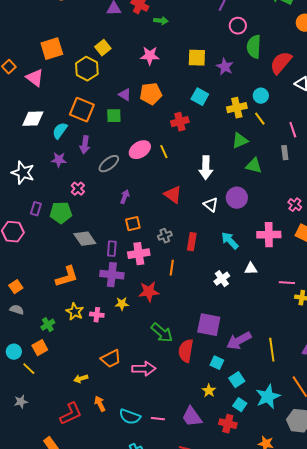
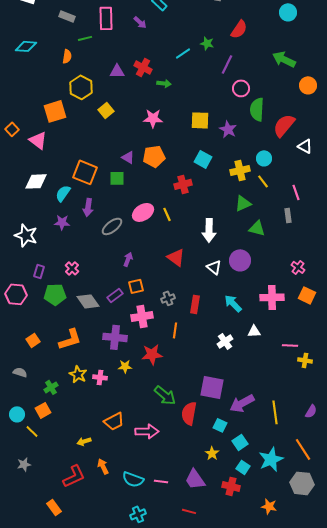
yellow hexagon: (87, 69) -> (81, 87), moved
pink cross: (78, 189) -> (72, 268), moved
green pentagon: (61, 213) -> (55, 294), moved
purple rectangle: (112, 249) -> (115, 295), moved, turned 49
orange square: (16, 287) -> (33, 340), moved

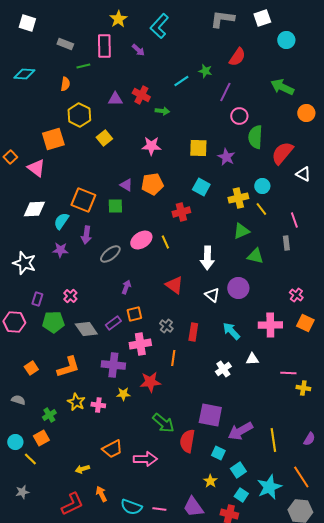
gray cross: (168, 298) -> (166, 326), turned -32

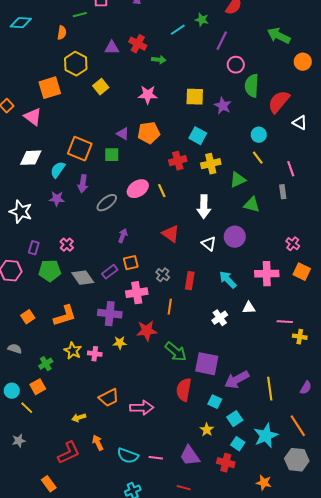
yellow cross: (238, 198) -> (211, 164), moved
green arrow: (163, 423) -> (176, 352), moved

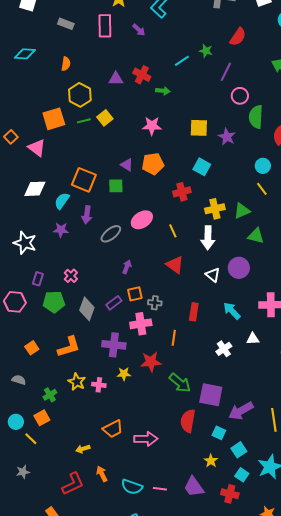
green line: (80, 15) -> (84, 121), moved
yellow cross: (211, 164) -> (215, 209), moved
yellow line: (162, 191) -> (173, 231), moved
gray cross: (163, 275) -> (155, 303), moved, turned -32
gray diamond: (83, 278) -> (87, 309), turned 55

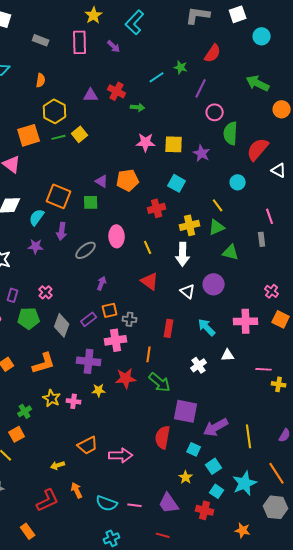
pink star: (152, 126) -> (146, 142), moved
yellow line: (262, 189) -> (218, 205), moved
pink ellipse: (142, 220) -> (117, 236), turned -60
green arrow: (180, 383) -> (160, 382), moved

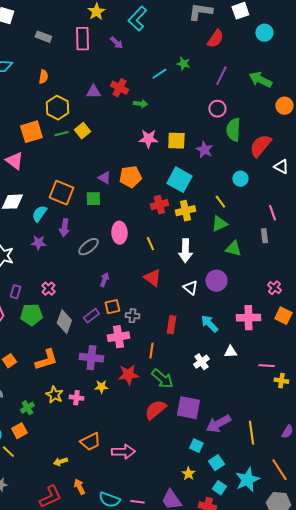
red semicircle: (213, 53) -> (215, 39), moved
purple line: (201, 88) -> (221, 76), moved
cyan square: (177, 183) -> (179, 180), size x1.4
yellow cross: (190, 225) -> (185, 211), moved
red semicircle: (163, 437) -> (155, 410), moved, turned 40

